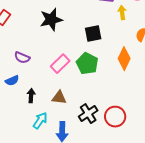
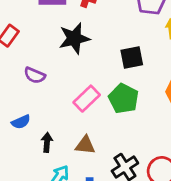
purple semicircle: (22, 58) -> (35, 75), moved

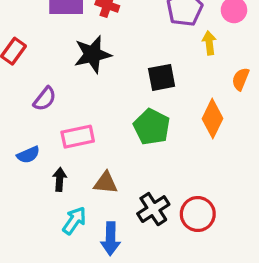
purple semicircle: (35, 75) -> (45, 99), turned -75
pink rectangle: (87, 99) -> (78, 137), moved, turned 32

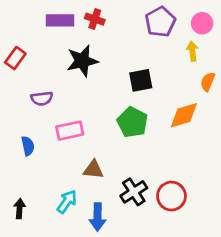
yellow arrow: (209, 43) -> (192, 51), moved
purple semicircle: (45, 99) -> (42, 98), turned 45
orange diamond: (213, 119) -> (184, 115), turned 48
blue semicircle: (28, 155) -> (28, 146), turned -78
black arrow: (60, 179) -> (20, 209), moved

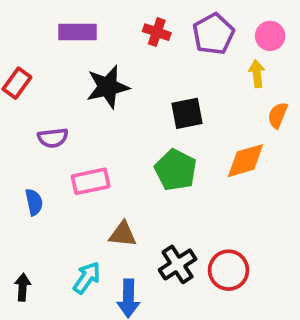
red cross: (95, 19) -> (157, 32), moved

